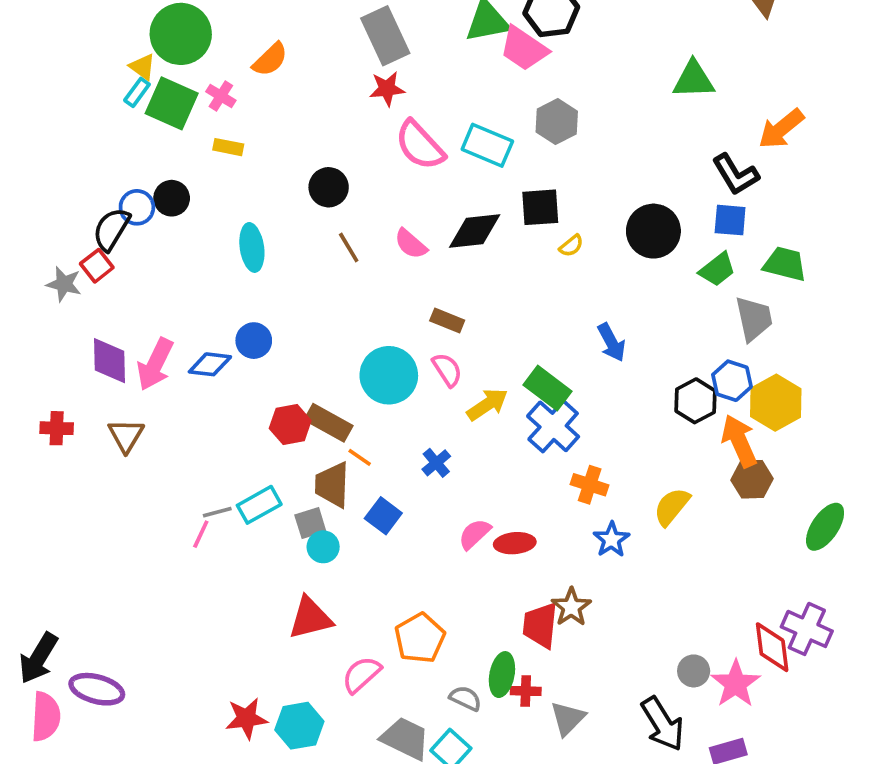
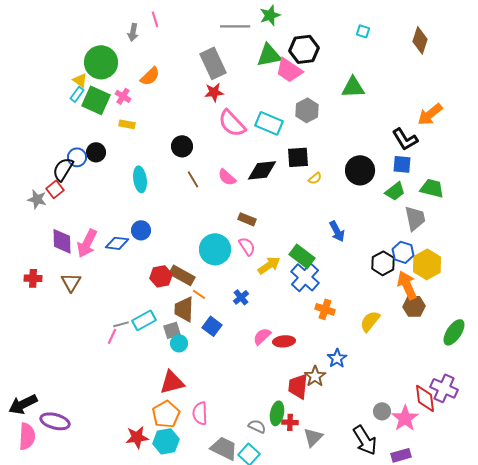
green triangle: (694, 80) -> (353, 87), moved
blue star: (611, 540) -> (337, 358), moved
orange pentagon: (420, 638) -> (166, 414), moved
black arrow: (38, 658) -> (23, 404), turned 32
pink semicircle: (361, 675) -> (200, 413), turned -50

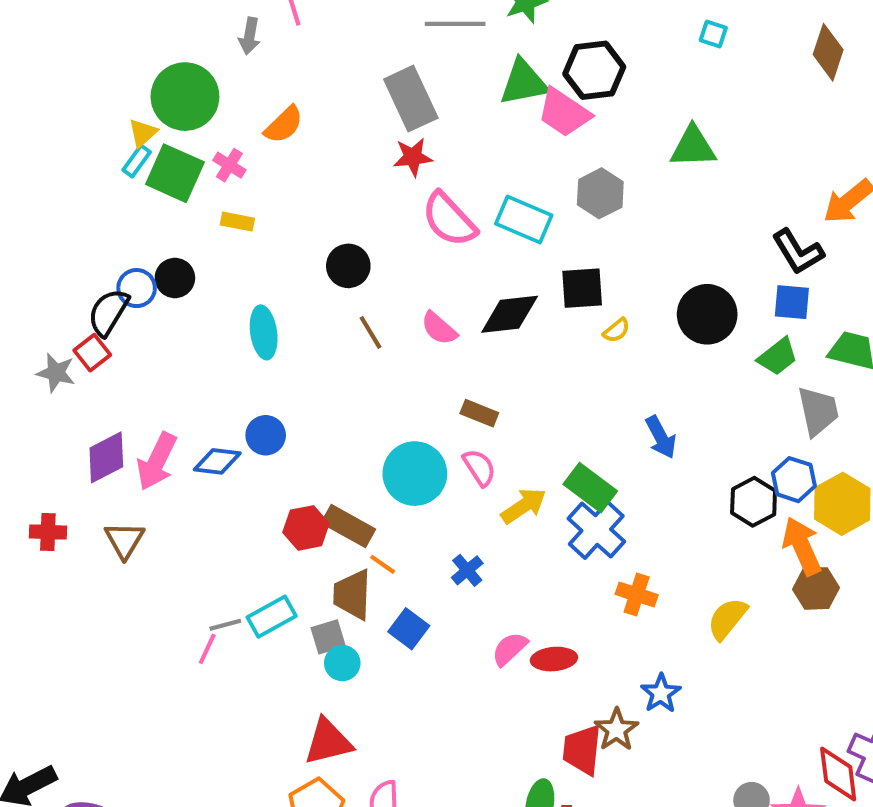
yellow triangle: (80, 80) -> (143, 133), turned 42
purple diamond: (62, 241) -> (106, 457), turned 64

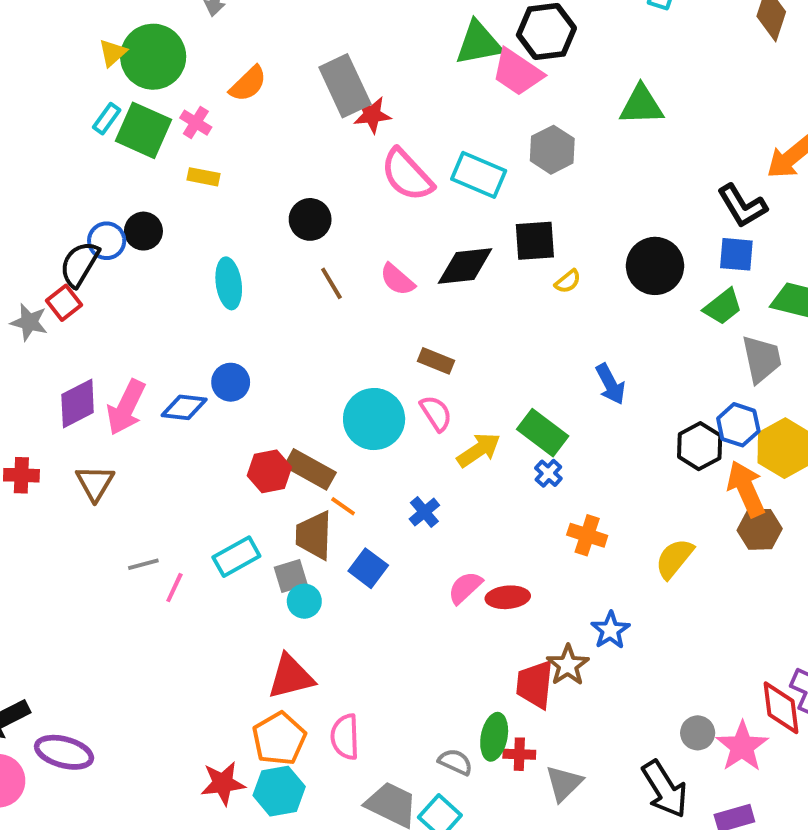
gray rectangle: (411, 99) -> (345, 86), moved
yellow triangle: (143, 133) -> (112, 53), moved
blue cross: (596, 530) -> (548, 473), size x0.5
gray line: (225, 625) -> (143, 564), moved

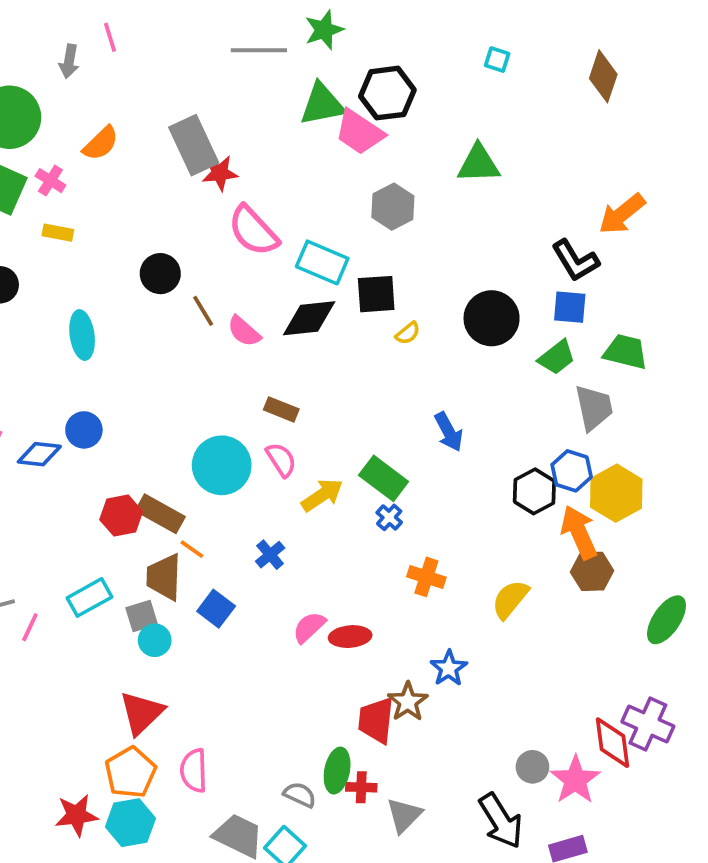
cyan rectangle: (479, 175) -> (322, 262), moved
brown line: (331, 283) -> (203, 311), moved
red triangle: (291, 677) -> (142, 713), turned -30

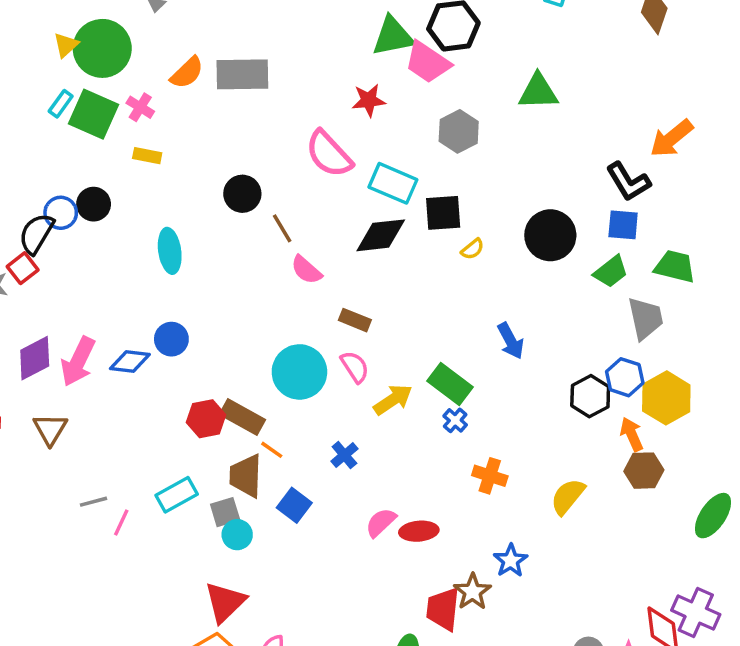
gray rectangle: (194, 145) -> (242, 74), moved, turned -66
red star: (220, 173) -> (369, 100), moved
pink semicircle: (244, 331) -> (306, 270), moved
orange arrow: (579, 532) -> (632, 434), size x0.7

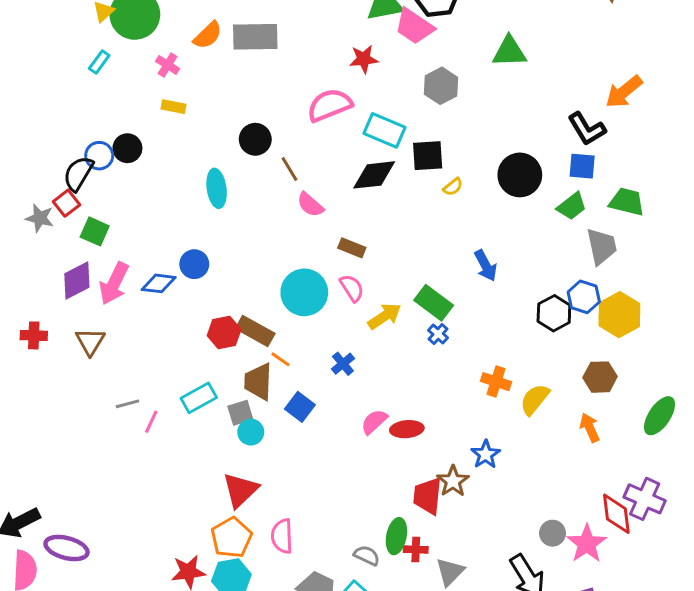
green square: (94, 114) -> (95, 231), moved, size x0.7
pink semicircle: (329, 154) -> (330, 105), turned 111
cyan ellipse: (170, 251) -> (217, 188), moved
orange arrow: (632, 434) -> (590, 428), moved
orange cross: (490, 476) -> (496, 382), moved

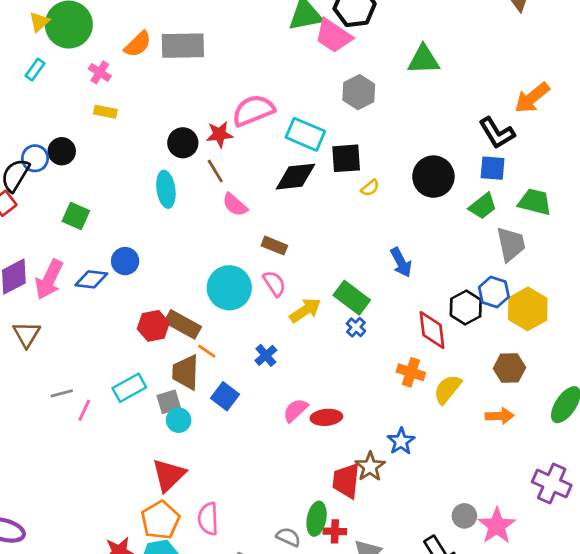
red star: (364, 59) -> (219, 134), moved
cyan ellipse: (217, 188) -> (166, 189), moved
green square: (95, 231) -> (76, 216), moved
orange arrow: (590, 428) -> (500, 416), turned 112
red diamond: (616, 514) -> (432, 330), moved

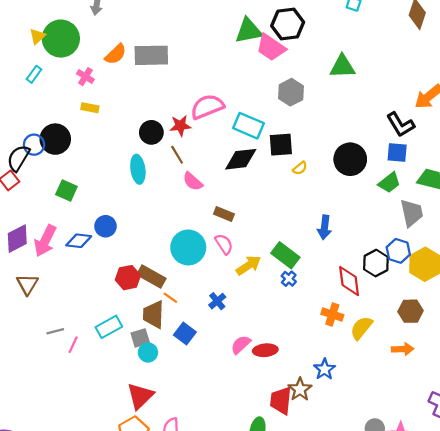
black circle: (62, 151) -> (55, 139), size x1.4
blue arrow: (401, 262) -> (325, 227), turned 35

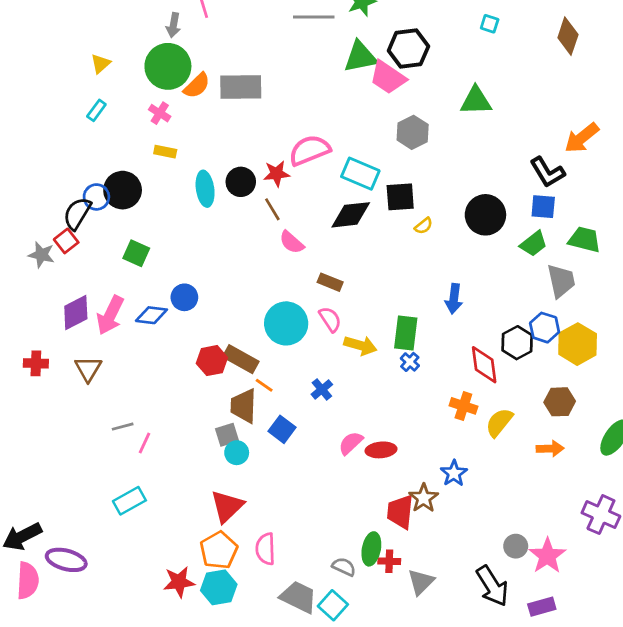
green circle: (61, 39) -> (168, 66), moved
cyan ellipse: (138, 169) -> (205, 189), moved
green rectangle: (285, 255) -> (406, 333), turned 60
yellow arrow: (249, 265) -> (360, 345), turned 50
cyan rectangle: (109, 327) -> (129, 501), moved

